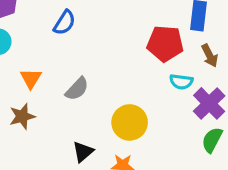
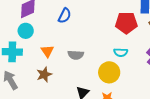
cyan semicircle: (181, 82) -> (121, 52), moved
gray semicircle: (77, 89) -> (76, 55), turned 56

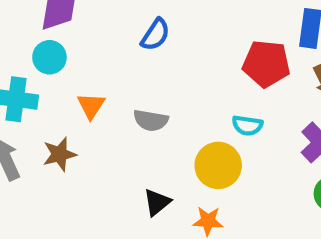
blue semicircle: (65, 16) -> (155, 35), moved
brown star: (44, 74) -> (59, 154), moved

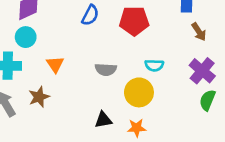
red pentagon: (266, 64) -> (134, 21), moved
gray semicircle: (151, 120) -> (106, 70), moved
black triangle: (157, 202) -> (103, 120), turned 36

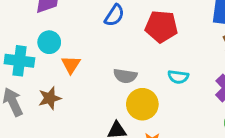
cyan circle: (26, 37) -> (49, 42), moved
yellow circle: (139, 92) -> (142, 104), moved

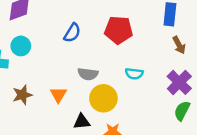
blue semicircle: (114, 15) -> (72, 33), moved
orange triangle: (71, 65) -> (58, 95), moved

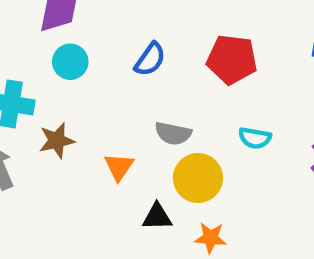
cyan circle: (21, 46) -> (70, 62), moved
brown star: (22, 95) -> (57, 141), moved

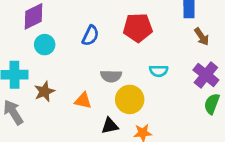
orange triangle: (119, 167) -> (83, 101), turned -42

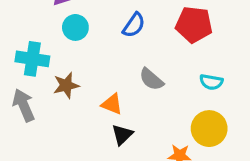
gray semicircle: (111, 76) -> (151, 79), turned 30
yellow circle: (130, 99) -> (209, 129), moved
black triangle: (110, 126) -> (122, 135), moved, turned -42

